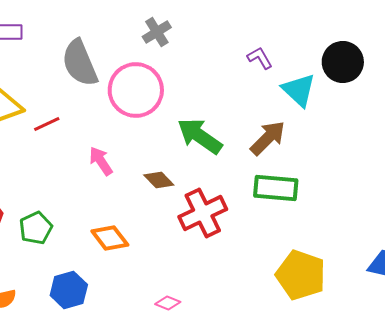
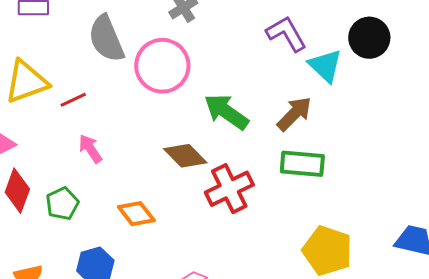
purple L-shape: (260, 58) -> (286, 34), size x1.6
pink arrow: (101, 161) -> (90, 149), moved
brown diamond: (159, 180) -> (185, 156), size x1.4

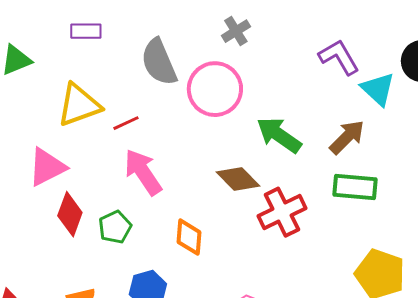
pink arrow: (90, 149) -> (143, 172), size x1.6
orange diamond: (136, 214) -> (189, 237), turned 42

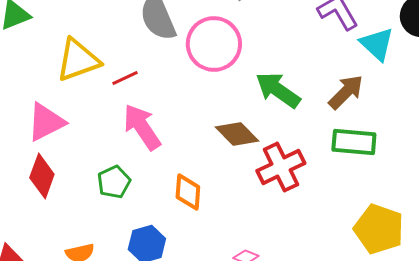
red diamond: (70, 214) -> (42, 176), moved

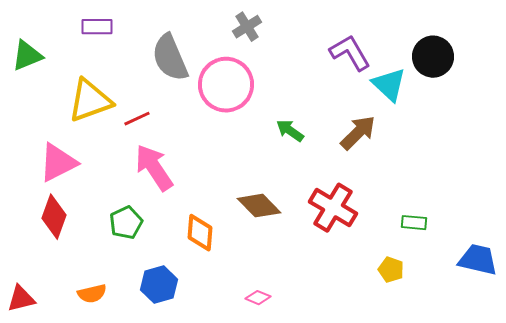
green arrow: (278, 90) -> (290, 131), size x0.6
brown diamond: (237, 134) -> (259, 206), moved
green rectangle: (354, 142) -> (414, 223), moved, size x0.6
red cross: (281, 167) -> (333, 208), moved, turned -33
yellow pentagon: (379, 229) -> (391, 270), size x0.5

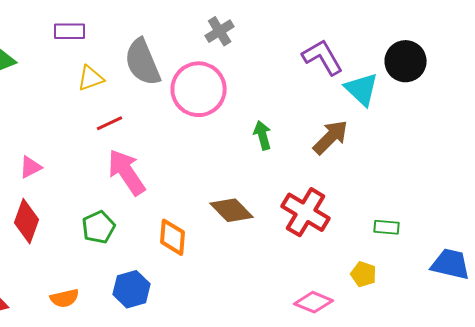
yellow triangle: (90, 101) -> (91, 78), moved, size x0.6
green arrow: (290, 131) -> (263, 135), turned 40
pink triangle: (58, 163) -> (31, 167), size x0.6
pink diamond: (258, 298) -> (314, 302), moved, size x1.5

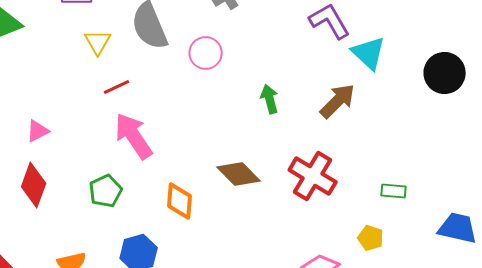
black circle: (406, 61) -> (445, 73), moved
yellow triangle: (91, 78) -> (98, 42), turned -40
pink circle: (199, 89) -> (206, 53), size x0.6

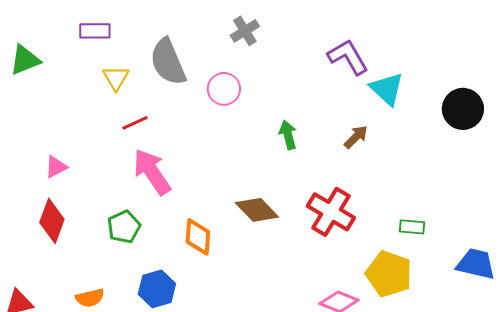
brown arrow: (338, 101) -> (356, 137), size x0.7
yellow pentagon: (371, 238) -> (389, 274), size x1.8

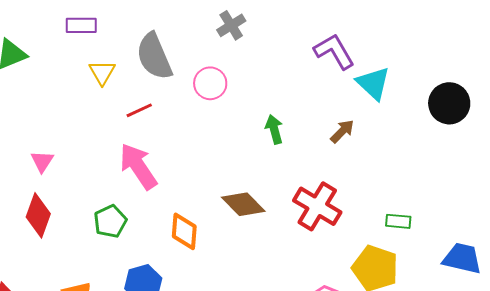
red line: (135, 123) -> (139, 110), moved
pink triangle: (56, 167) -> (42, 161), turned -30

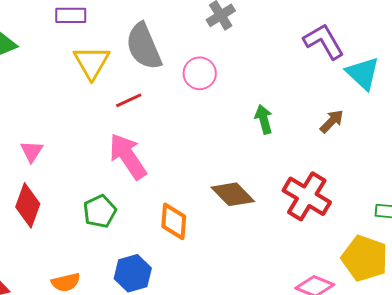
yellow triangle: (102, 72) -> (92, 62), size x1.4

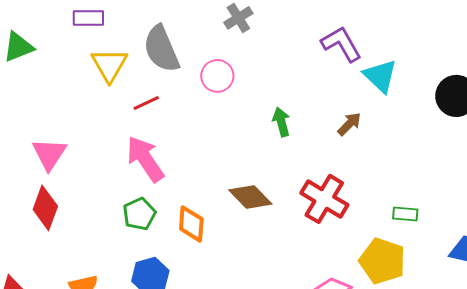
pink triangle: (32, 151) -> (49, 154), size x1.5
green pentagon: (100, 211) -> (139, 214), moved

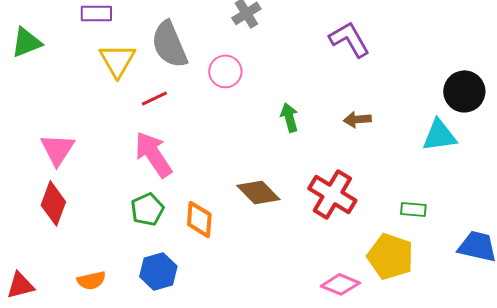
cyan triangle: (380, 76) -> (439, 135), moved, turned -51
brown arrow: (349, 124) -> (357, 119), turned -140

